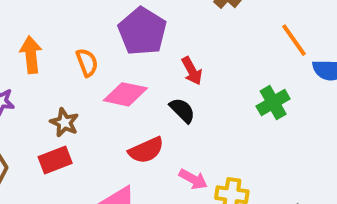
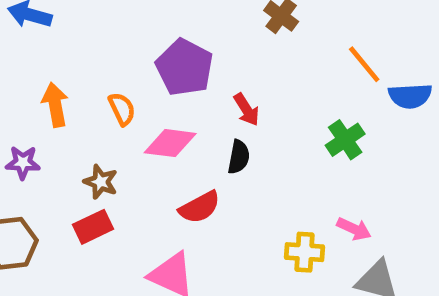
black semicircle: (182, 110) -> (239, 157), turned 60
pink arrow: (193, 179) -> (354, 229), moved

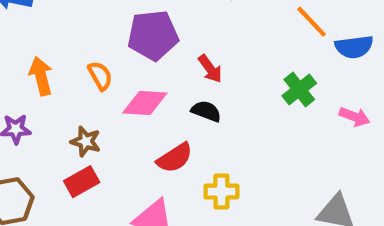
purple pentagon: (184, 67) -> (153, 35), turned -30
black semicircle: (239, 157) -> (206, 111), turned -76
pink arrow: (354, 229) -> (354, 117), moved
yellow cross: (305, 252) -> (221, 192), moved

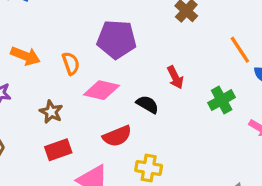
red arrow: (210, 69) -> (175, 77), moved
orange arrow: (41, 76) -> (25, 56), turned 116
red rectangle: (82, 182) -> (58, 150), moved

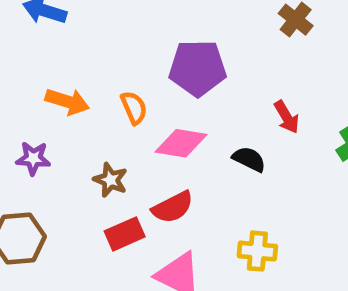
red semicircle: (117, 136) -> (173, 207), moved

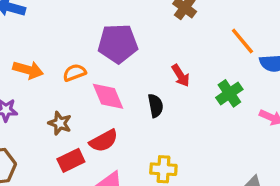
orange semicircle: (134, 108) -> (74, 73), turned -85
pink diamond: (181, 143) -> (108, 96), turned 60
black semicircle: (249, 159) -> (156, 106), turned 55

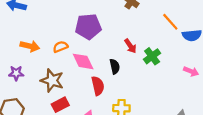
green cross: (229, 93) -> (152, 56), moved
brown star: (60, 123) -> (52, 80), size x1.5
red semicircle: (104, 141) -> (98, 86), moved, turned -72

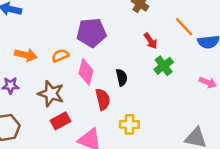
red arrow: (130, 46) -> (150, 41), moved
pink diamond: (83, 61) -> (86, 72), turned 40

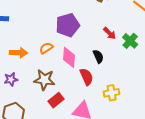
red arrow: (150, 41) -> (110, 33), moved

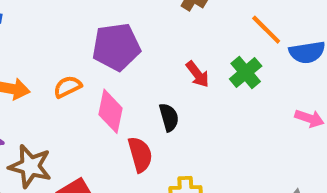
green cross: (130, 41) -> (246, 72), moved
brown star: (44, 80) -> (30, 166), moved

